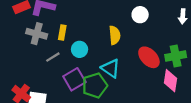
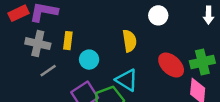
gray line: (53, 57) -> (48, 71), moved

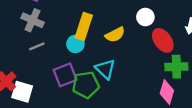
yellow rectangle: (68, 41) -> (84, 27), moved, size x1.6
yellow semicircle: (129, 41) -> (115, 35), turned 60
red ellipse: (171, 65) -> (163, 40), moved

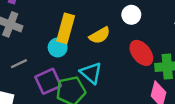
red ellipse: (163, 40) -> (141, 53), moved
gray line: (37, 46) -> (19, 64), moved

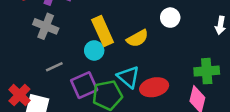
yellow rectangle: (66, 28) -> (103, 31), turned -40
red ellipse: (141, 53) -> (154, 87), moved, turned -65

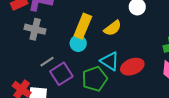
yellow rectangle: (103, 31) -> (83, 26), turned 55
purple square: (84, 85) -> (61, 74), moved

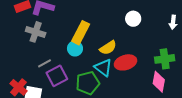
yellow semicircle: (113, 28) -> (108, 48), moved
red ellipse: (132, 67) -> (125, 62), moved

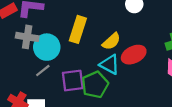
cyan circle: (75, 48) -> (47, 47), moved, size x1.5
purple square: (57, 76) -> (73, 81), moved, turned 30

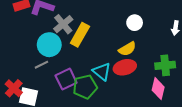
gray cross: (27, 37) -> (63, 24), moved, turned 30
yellow semicircle: (111, 41) -> (127, 49), moved
purple square: (73, 81) -> (66, 79), turned -30

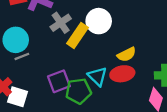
white circle: (135, 23) -> (99, 21), moved, size x1.5
cyan circle: (49, 45) -> (16, 40), moved
gray line: (41, 65) -> (22, 56), moved

